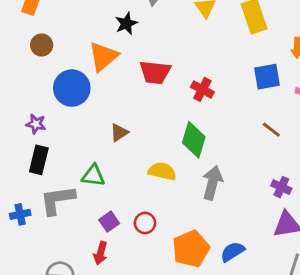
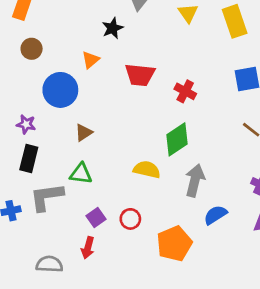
orange triangle: (103, 56) -> (91, 60), size x0.6
brown triangle: (119, 133) -> (84, 132), moved
green diamond: (194, 140) -> (177, 139), turned 40
blue semicircle: (233, 252) -> (215, 215), moved

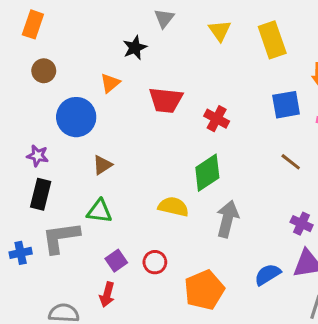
blue semicircle: (215, 215) -> (268, 274), moved

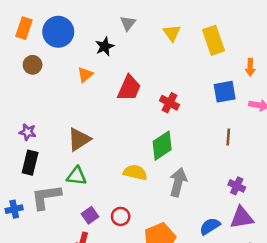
red trapezoid: (166, 100) -> (129, 88), turned -72
blue circle: (76, 117) -> (58, 32), moved
brown line: (291, 162) -> (228, 137), turned 56
brown triangle: (102, 165) -> (79, 139), size x1.5

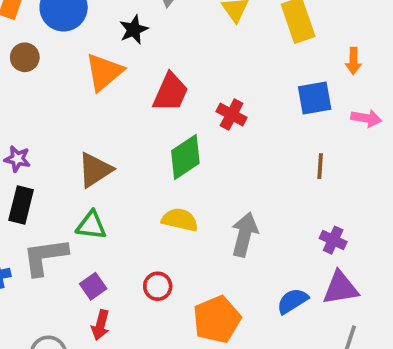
orange triangle: (85, 75) -> (104, 72), size x1.6
green diamond: (162, 146) -> (185, 157), moved
purple square: (90, 215) -> (93, 286), moved

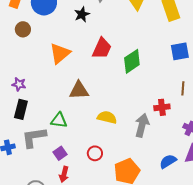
orange triangle: (104, 72) -> (60, 53), moved
red cross: (232, 115) -> (162, 107), moved, turned -35
green diamond: (185, 157) -> (132, 61), moved
brown triangle: (95, 170) -> (79, 90), moved, turned 30

